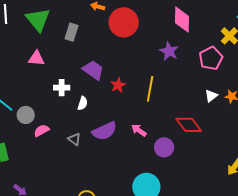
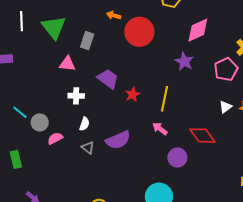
pink diamond: (182, 20) -> (198, 30), turned 64
pink triangle: (36, 58) -> (67, 64), moved
white semicircle: (83, 103) -> (84, 124), moved
pink arrow: (139, 130) -> (160, 129), moved

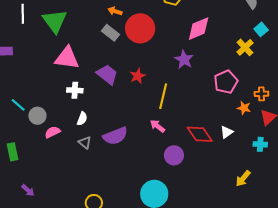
gray rectangle: (87, 41) -> (110, 33), moved, turned -72
pink triangle: (67, 64) -> (67, 58), size x1.5
pink pentagon: (226, 69) -> (226, 82), moved
red star: (133, 94) -> (138, 76), moved
white triangle: (225, 107) -> (227, 132), moved

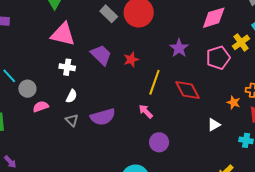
pink diamond: (199, 29) -> (214, 18), moved
pink pentagon: (226, 82) -> (218, 58), moved
red diamond: (200, 134) -> (187, 90), moved

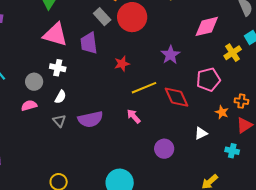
purple trapezoid: (101, 55) -> (89, 43), moved, turned -145
pink pentagon: (218, 58) -> (208, 80), moved
yellow line: (154, 82) -> (144, 88), turned 45
gray circle: (27, 89) -> (34, 82), moved
purple circle: (159, 142) -> (164, 149), moved

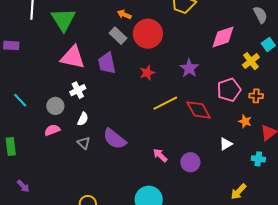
red star: (122, 64) -> (147, 73), moved
white cross: (58, 68) -> (78, 90), turned -35
orange cross: (241, 101) -> (256, 96), moved
pink arrow: (134, 116) -> (160, 155), moved
purple semicircle: (90, 119) -> (115, 139), turned 55

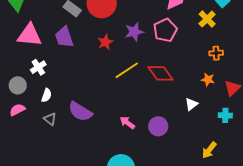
purple star: (189, 68) -> (134, 32), moved, turned 30
pink pentagon: (229, 90) -> (165, 30), moved

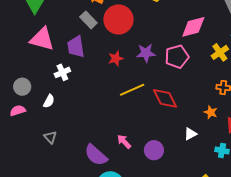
white cross: (38, 67) -> (62, 72), moved
purple semicircle: (80, 112) -> (96, 155), moved
gray triangle: (50, 119) -> (50, 137), moved

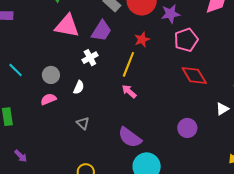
purple trapezoid: (76, 47) -> (101, 31), turned -135
purple star: (146, 53) -> (171, 14), moved
pink pentagon: (177, 57) -> (186, 40), moved
yellow line: (132, 90) -> (128, 64), moved, turned -40
pink arrow: (124, 142) -> (129, 91), moved

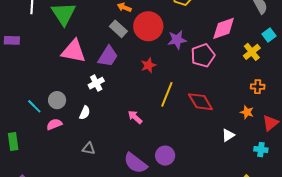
pink pentagon: (186, 40) -> (203, 55), moved
yellow line: (128, 64) -> (167, 94), moved
cyan line: (16, 70) -> (34, 106), moved
gray triangle: (83, 123) -> (89, 149), turned -32
purple circle: (187, 128) -> (165, 156), moved

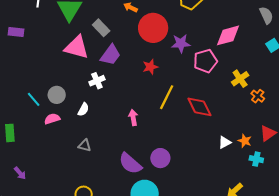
gray rectangle: (118, 29) -> (101, 28), moved
yellow cross: (252, 52) -> (240, 79), moved
orange cross: (258, 87) -> (258, 96), turned 32
orange star: (247, 112) -> (245, 141), moved
pink arrow: (135, 117) -> (133, 117), turned 35

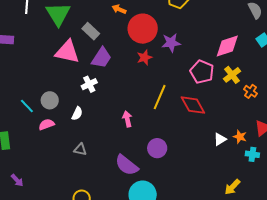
pink diamond: (228, 35) -> (227, 46), moved
pink pentagon: (205, 61) -> (202, 72), moved, turned -30
red star: (150, 67) -> (144, 57), moved
purple circle: (160, 158) -> (157, 148), moved

